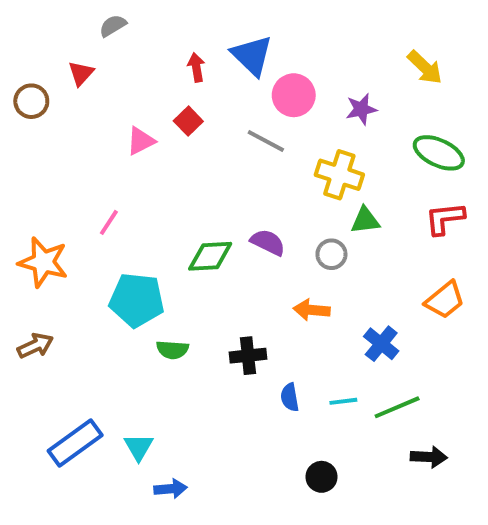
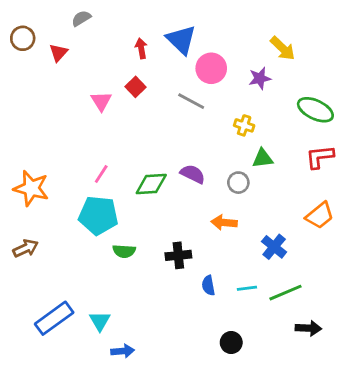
yellow arrow: (425, 67) -> (283, 48), moved
brown circle: (31, 101) -> (23, 38), moved
pink triangle: (141, 141) -> (101, 101), turned -35
yellow cross: (339, 175) -> (244, 125), size x0.6
pink line: (109, 222) -> (101, 174), moved

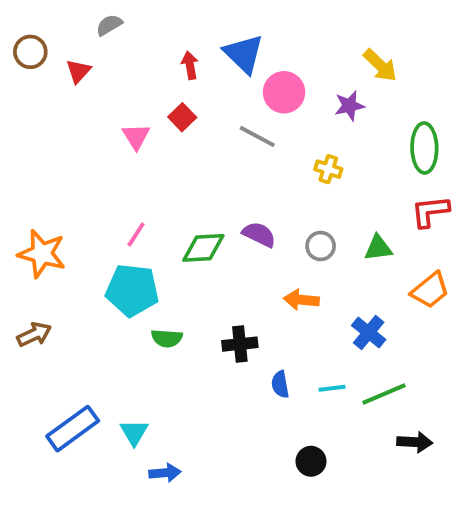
green ellipse: (315, 110) -> (424, 148), turned 64
green triangle: (263, 158) -> (378, 248), moved

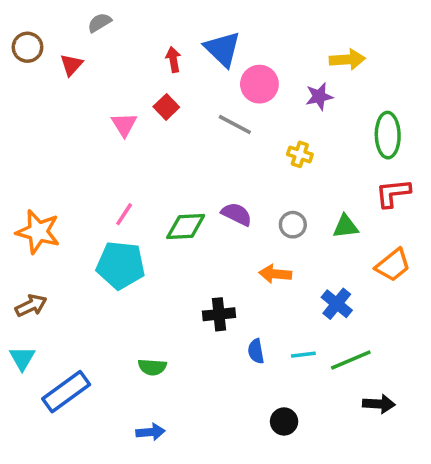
yellow arrow: (380, 65) -> (347, 60), turned -48
green semicircle: (167, 338) -> (152, 367), moved
cyan triangle: (134, 432) -> (22, 358), moved

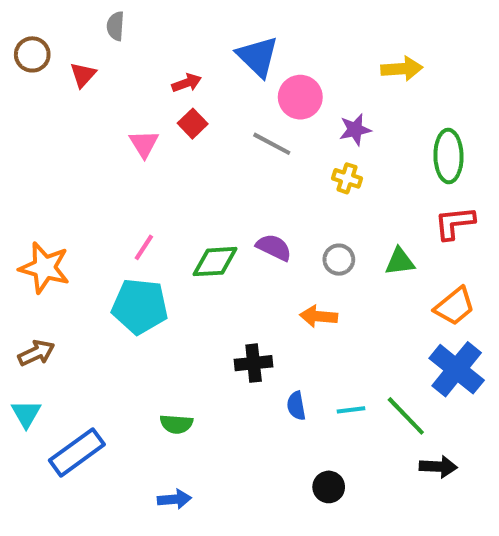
gray semicircle: (100, 23) -> (115, 26), turned -55
red arrow: (173, 60) -> (187, 83), moved, turned 80
purple star: (319, 96) -> (355, 130), moved
blue cross: (337, 304) -> (457, 369), moved, size x1.5
green line: (351, 360) -> (406, 416), turned 69

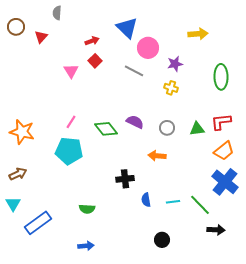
red L-shape: (455, 223) -> (221, 122), moved
green diamond: (215, 262) -> (106, 129), turned 55

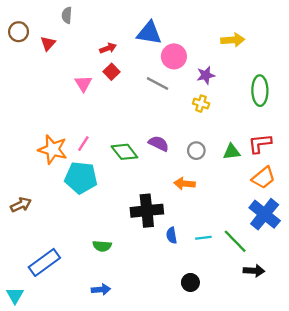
blue triangle: (127, 28) -> (149, 33), turned -35
orange star: (22, 132) -> (53, 149), moved
black cross: (125, 179) -> (147, 211), size x1.5
cyan triangle: (13, 204) -> (15, 295), moved

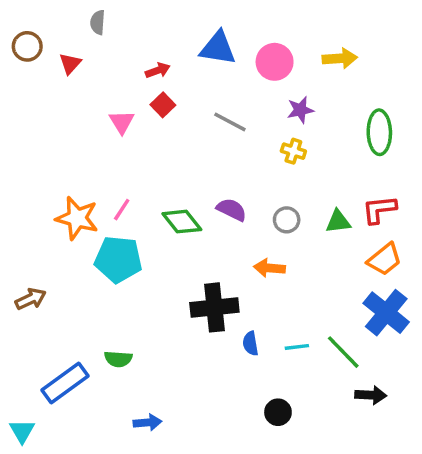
pink circle: (174, 56) -> (275, 62), moved
green semicircle: (102, 246) -> (118, 359), moved

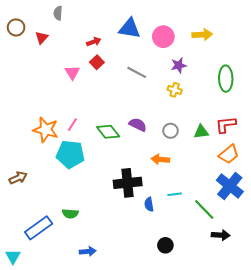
cyan line: (297, 347) -> (175, 194), moved

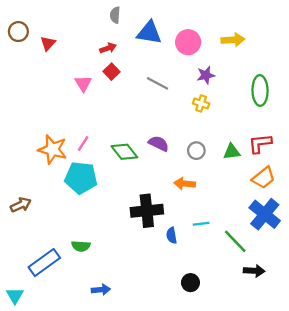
gray semicircle: (58, 13) -> (115, 15), moved

